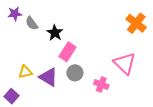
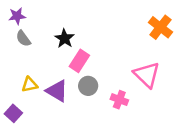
gray semicircle: (32, 23) -> (23, 38), moved

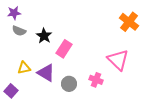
gray semicircle: (23, 38) -> (19, 31), turned -32
black star: (64, 38) -> (44, 36), moved
gray circle: (88, 86) -> (69, 84), moved

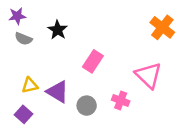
black star: (44, 36) -> (58, 30), moved
pink rectangle: (64, 49) -> (93, 61), moved
purple square: (11, 91) -> (24, 114), moved

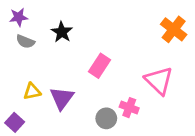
purple triangle: (58, 92) -> (62, 98), turned 35
gray circle: (87, 106) -> (106, 118), moved
purple square: (24, 114) -> (15, 122), moved

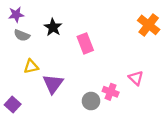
pink rectangle: (100, 66) -> (85, 43), moved, turned -54
pink triangle: (159, 81) -> (136, 78), moved, size x0.6
yellow triangle: (32, 91) -> (31, 66), moved

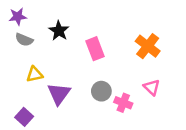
orange cross: (149, 25) -> (148, 46), moved
gray circle: (91, 101) -> (101, 91), moved
purple square: (13, 104) -> (24, 117), moved

